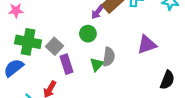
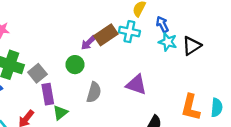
purple triangle: (147, 45) -> (136, 85), turned 30
green triangle: (97, 64) -> (60, 113), moved

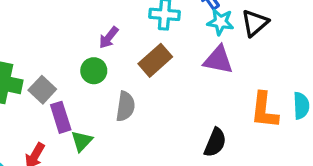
brown rectangle: (106, 35) -> (155, 60), moved
purple triangle: (136, 85) -> (218, 60), moved

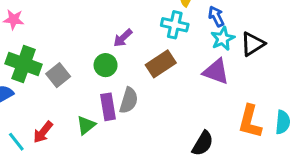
cyan star: (220, 22) -> (223, 39), turned 30
purple rectangle: (61, 117) -> (108, 107), moved

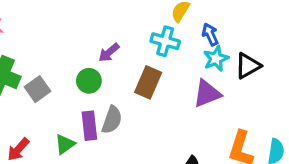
brown rectangle: (161, 64) -> (148, 82), turned -36
purple triangle: (216, 72) -> (207, 94), turned -44

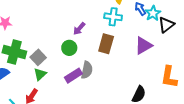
cyan star: (216, 59) -> (153, 13), moved
purple rectangle: (89, 126) -> (73, 76), turned 72
green triangle: (65, 144) -> (40, 74), moved

